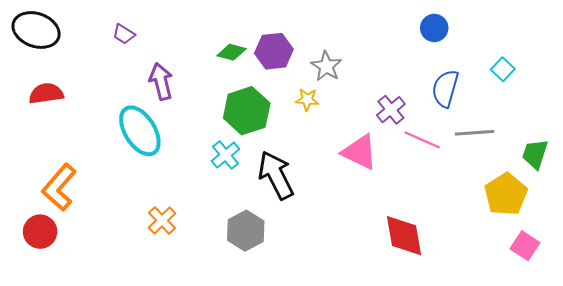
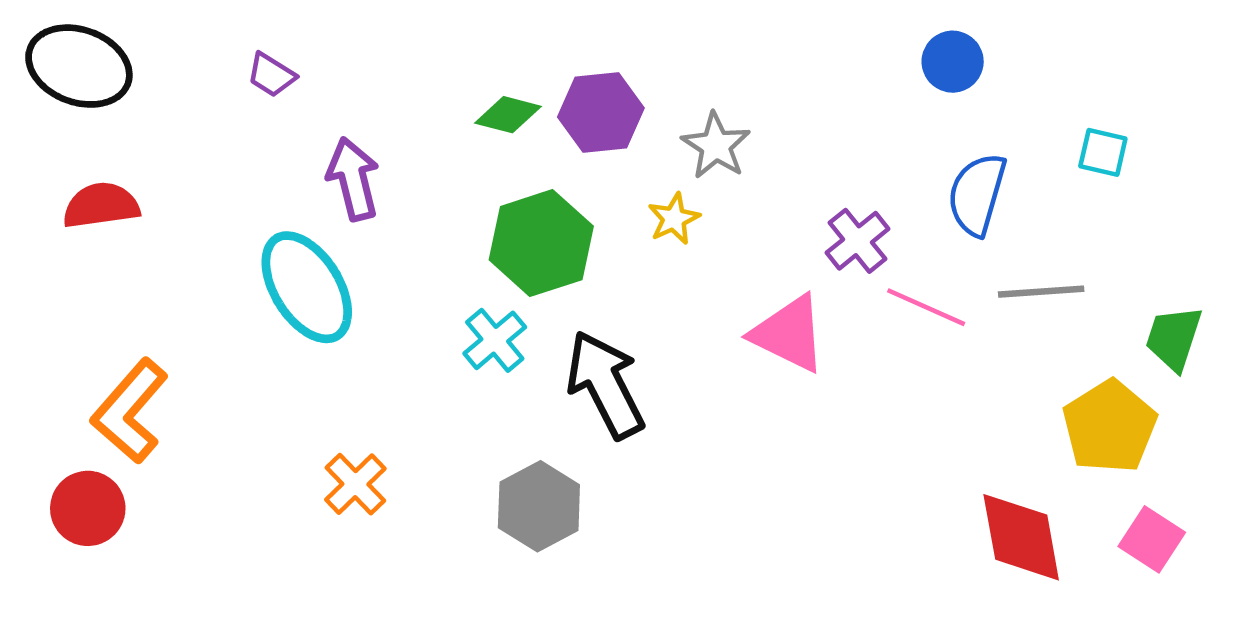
cyan square: (503, 69) -> (1103, 152), turned -30
yellow star: (307, 100) -> (674, 219), turned -30
red diamond: (404, 236) -> (1021, 537), moved

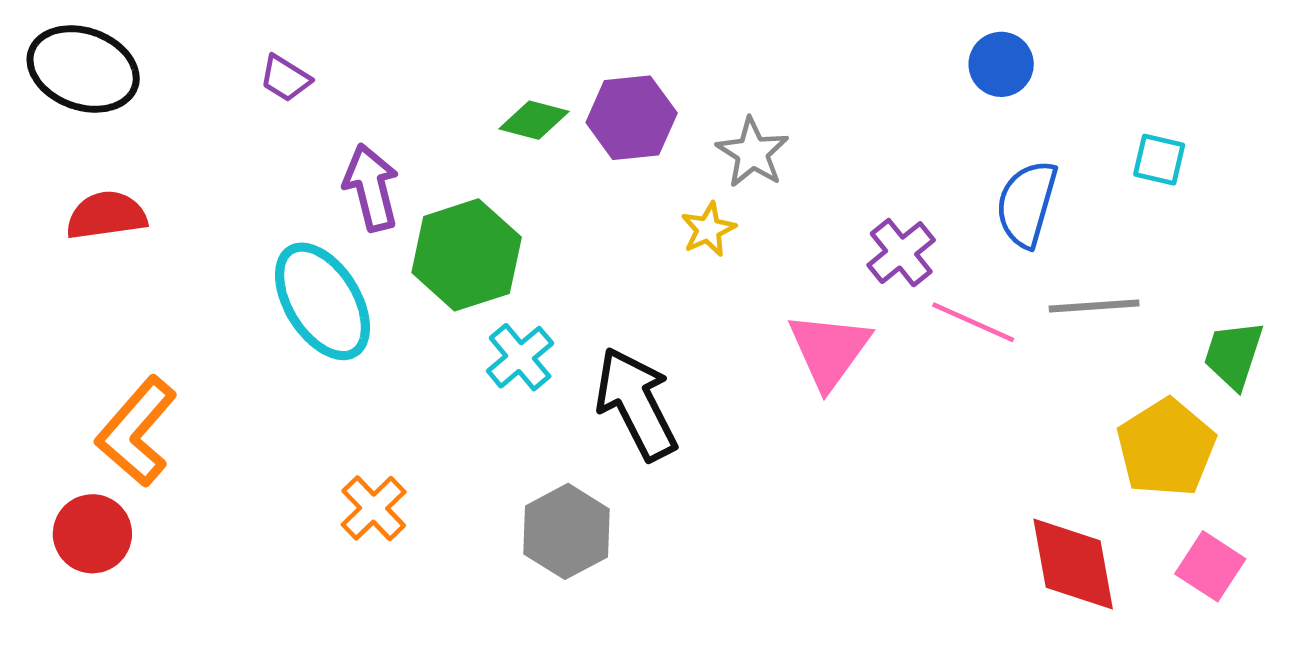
green hexagon: (541, 243) -> (467, 255), moved
pink triangle: (789, 334) -> (829, 350), turned 40

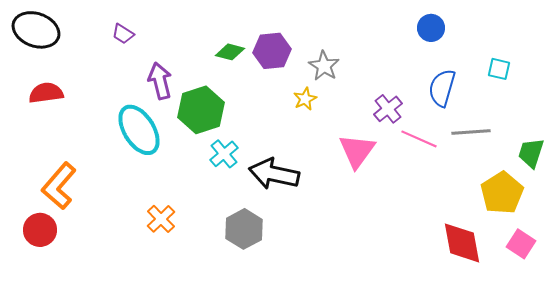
black arrow: (636, 404) -> (274, 174), turned -51

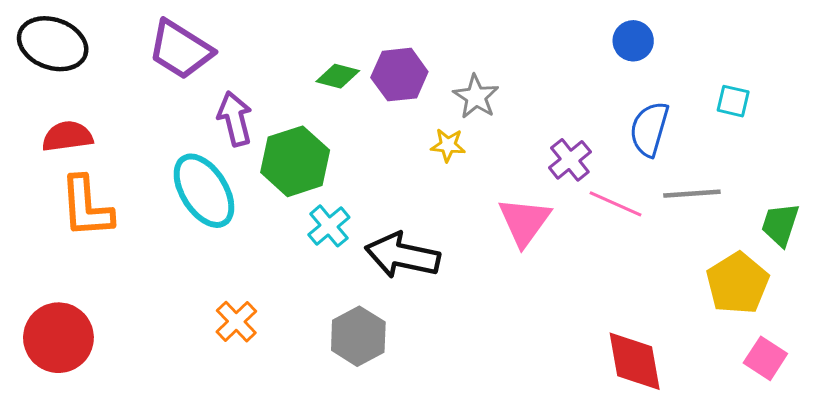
purple trapezoid: (123, 34) -> (180, 50), size x2.0
yellow star: (305, 99) -> (448, 145), turned 30
orange L-shape: (59, 186) -> (86, 207), moved, turned -45
red circle: (40, 230) -> (58, 338), size x1.4
red diamond: (462, 243) -> (635, 361), moved

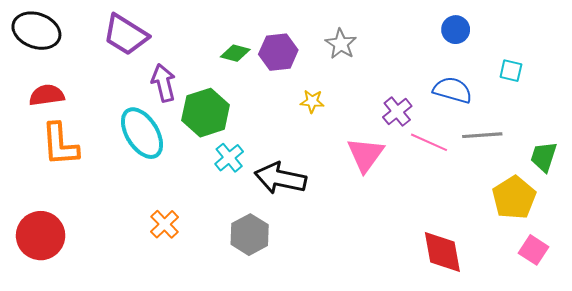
blue circle: (633, 41) -> (456, 30), moved
gray star: (476, 97) -> (341, 44), moved
blue semicircle: (649, 129) -> (453, 90), turned 90

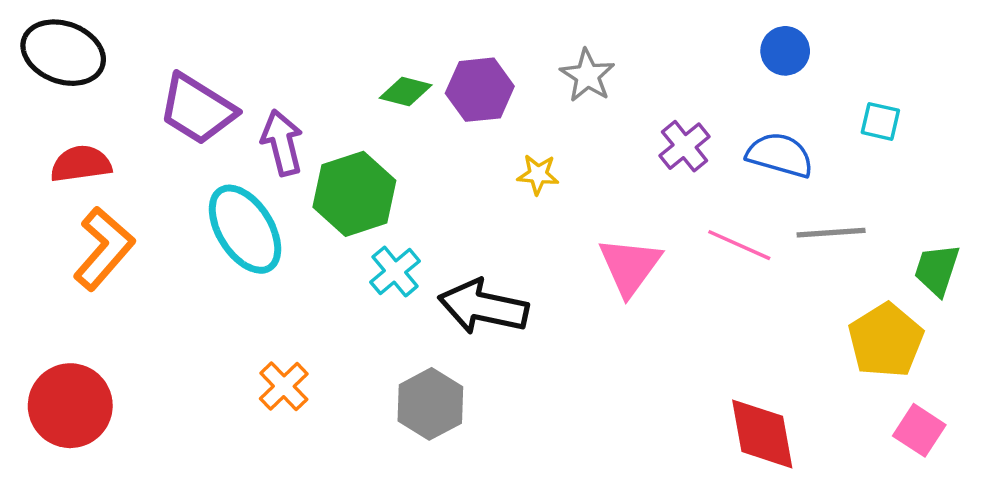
purple trapezoid: (126, 35) -> (197, 109), moved
purple cross: (397, 112) -> (685, 146), moved
orange L-shape: (60, 144) -> (104, 249), turned -135

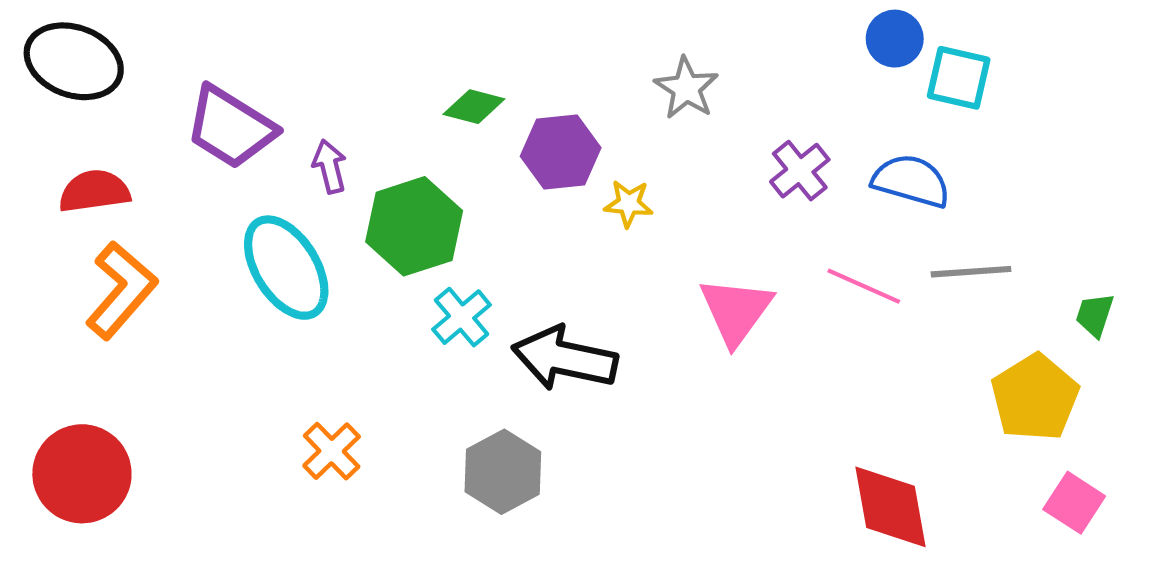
blue circle: (785, 51) -> (895, 39), moved
purple hexagon: (480, 90) -> (561, 152), moved
cyan square: (880, 121) -> (959, 78), moved, size x1.4
purple arrow: (282, 143) -> (330, 166), size x0.7
green trapezoid: (937, 270) -> (1095, 315), size x0.7

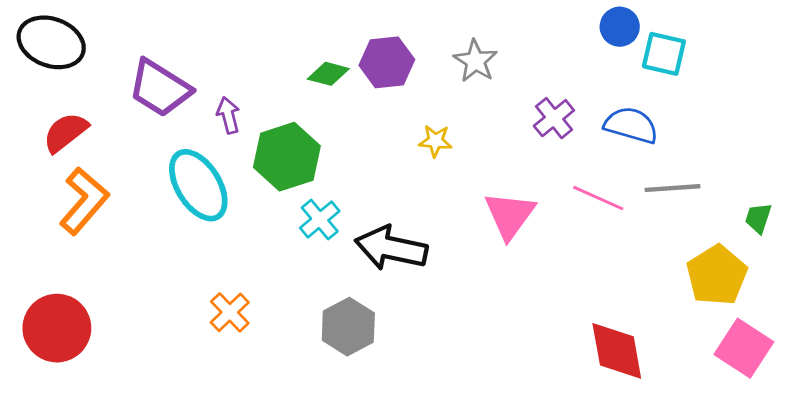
purple hexagon: (561, 152) -> (387, 62), moved
red semicircle: (94, 191) -> (65, 132), turned -30
pink square: (1074, 503) -> (744, 348), size x1.4

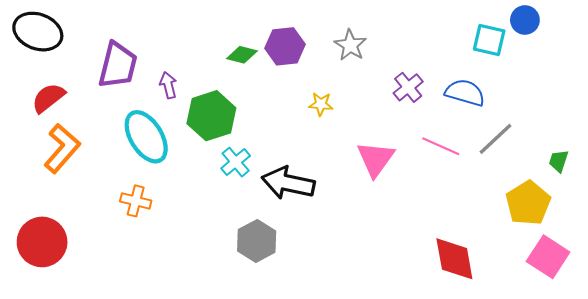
blue circle: (620, 27) -> (525, 20), moved
purple trapezoid: (160, 88) -> (118, 65), turned -108
gray line: (673, 188) -> (495, 139), turned -39
orange cross: (230, 312) -> (136, 201), moved, turned -32

